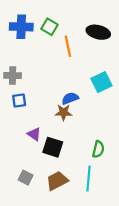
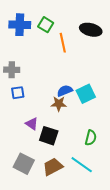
cyan square: (102, 82) -> (86, 94), moved
gray square: (26, 178) -> (24, 164), size x1.5
cyan line: (88, 179) -> (82, 165), turned -60

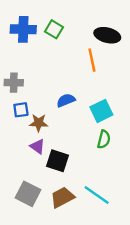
orange line: (63, 43) -> (92, 60), moved
blue semicircle: (65, 91) -> (66, 100), moved
brown star: (59, 104) -> (39, 123), moved
green semicircle: (91, 138) -> (104, 139), moved

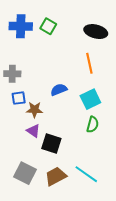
orange line: (92, 60) -> (89, 63), moved

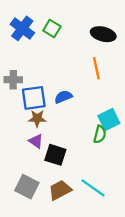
blue cross: (21, 26) -> (22, 28), turned 35
blue square: (19, 98) -> (34, 98), moved, size x1.6
cyan square: (90, 99) -> (109, 120), moved

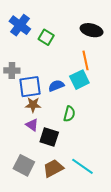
green square: (52, 28) -> (46, 37), moved
cyan square: (109, 120) -> (79, 80), moved
green semicircle: (100, 134) -> (69, 114), moved

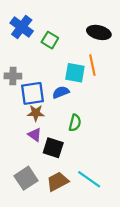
cyan square: (79, 80) -> (75, 73), moved, turned 36
gray square: (24, 165) -> (26, 178), turned 30

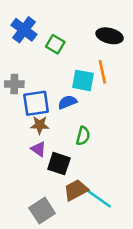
gray square: (26, 178) -> (42, 211), moved
brown trapezoid: (58, 181) -> (76, 190), moved

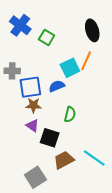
black ellipse: (110, 36) -> (92, 30), turned 60
orange line: (102, 72) -> (86, 61), turned 36
cyan square: (83, 80) -> (70, 68), turned -36
cyan line: (99, 198) -> (94, 158), moved

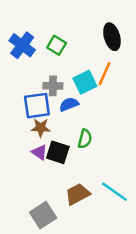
blue cross: (20, 25) -> (22, 45), moved
gray cross: (12, 71) -> (53, 86), moved
black square: (50, 138) -> (58, 152), moved

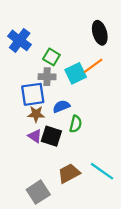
green square: (57, 45) -> (51, 57), moved
orange line: (105, 74) -> (93, 66), turned 30
blue semicircle: (69, 104) -> (61, 106), moved

